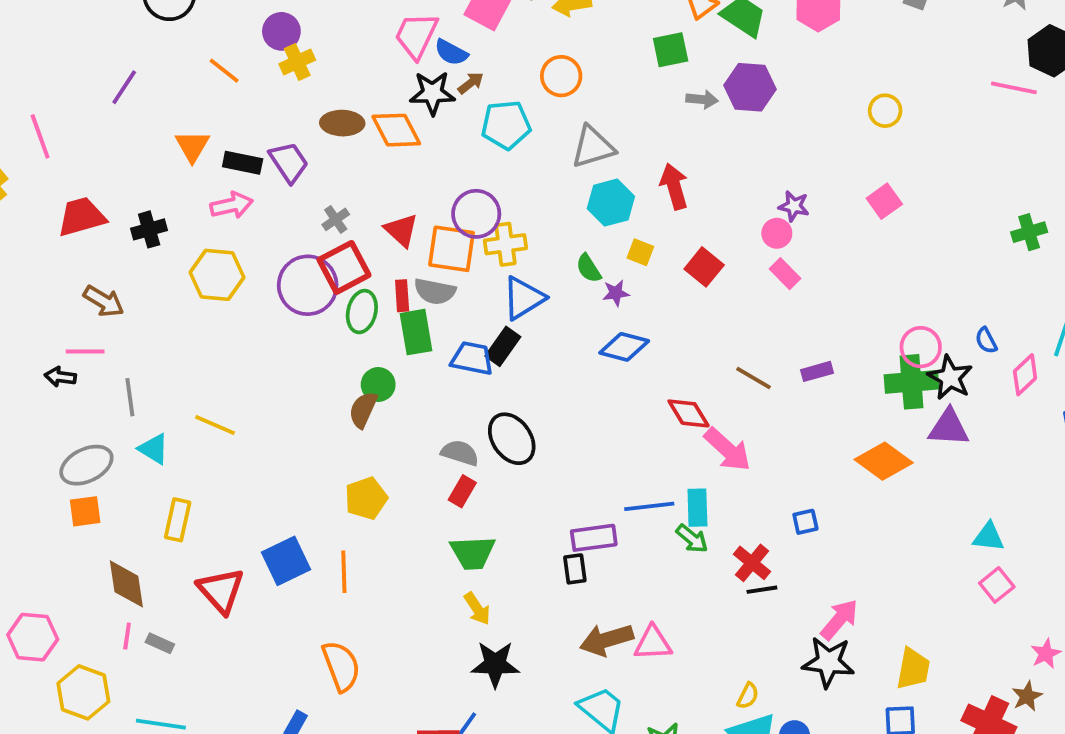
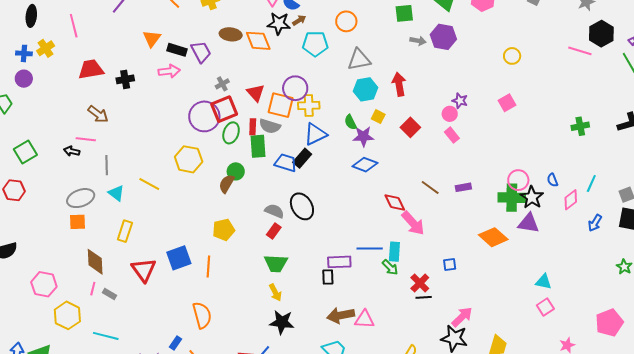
yellow hexagon: (217, 275) -> (189, 159), moved
purple star: (616, 293) -> (363, 136), size x1.5

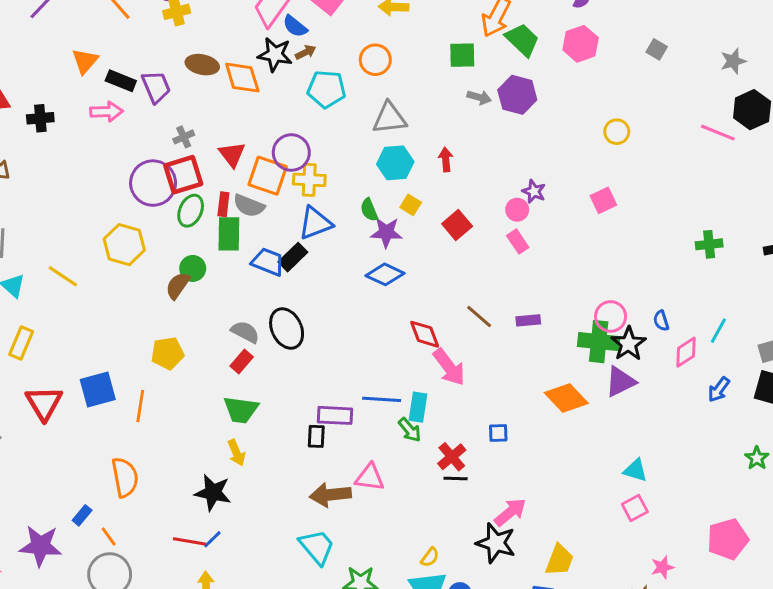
red arrow: (399, 84) -> (446, 160), size x0.7
purple triangle: (529, 223) -> (620, 382), turned -40
pink triangle: (364, 319) -> (370, 477), moved
black star: (282, 322) -> (213, 493), moved

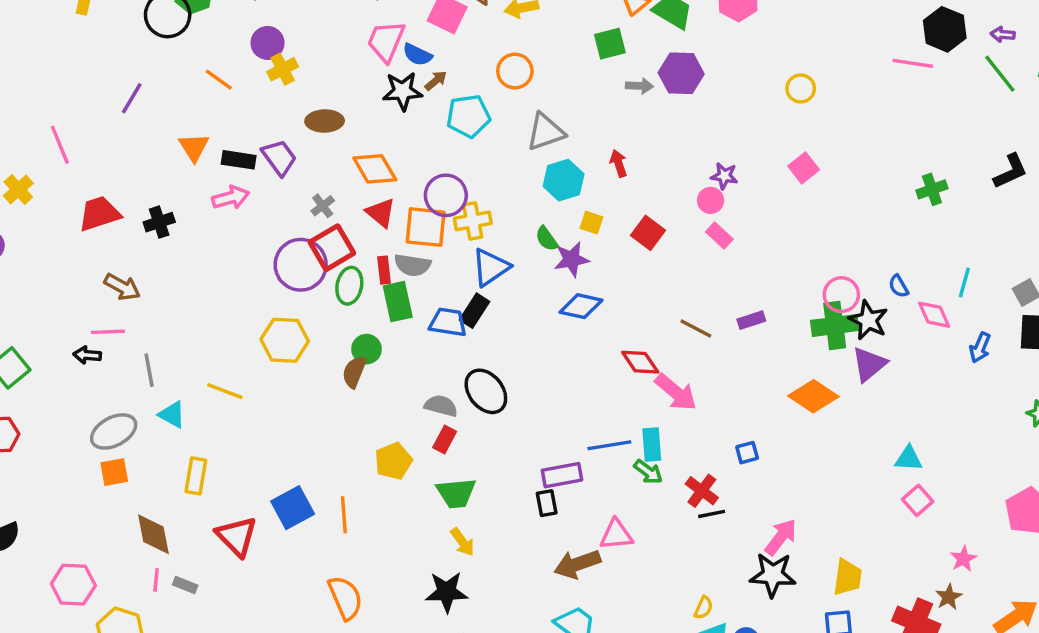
orange diamond: (242, 78) -> (375, 169), moved
pink diamond: (686, 352) -> (934, 315), turned -68
yellow pentagon: (167, 353) -> (393, 461), moved

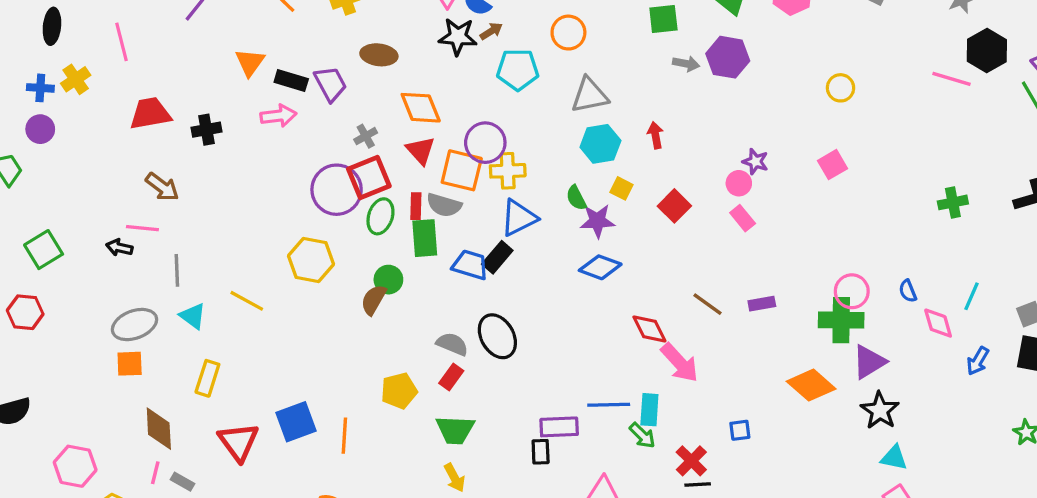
black star: (868, 320) -> (880, 411), moved

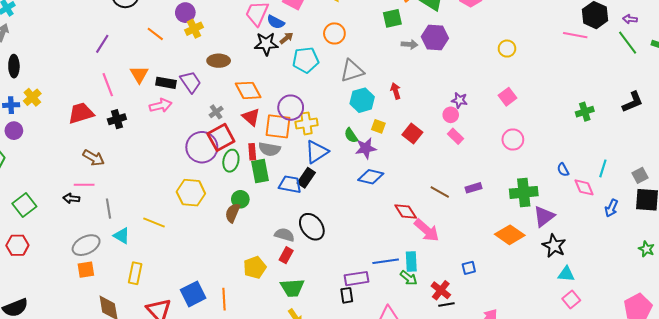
pink line: (121, 42) -> (108, 85), moved
pink circle: (852, 291) -> (513, 140), moved

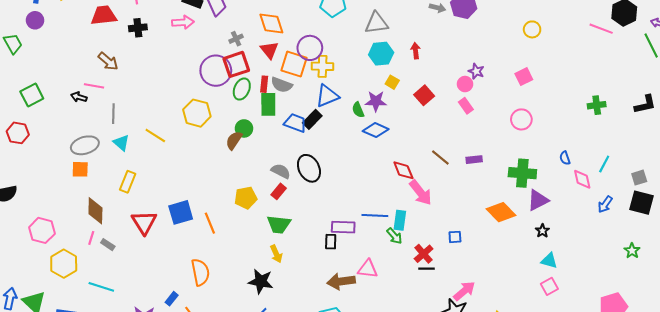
green semicircle: (351, 135) -> (358, 110), moved
black star: (554, 246) -> (542, 231), size x0.6
orange line: (224, 299) -> (210, 223), turned -30

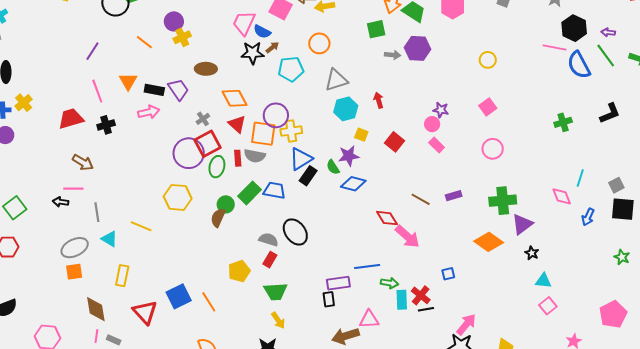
green rectangle: (268, 104) -> (249, 193), moved, turned 55
black rectangle: (312, 119) -> (308, 176), moved
blue semicircle: (565, 158) -> (579, 65), moved, size x2.0
cyan rectangle: (400, 220) -> (402, 300), moved
green arrow: (394, 236) -> (389, 283), turned -30

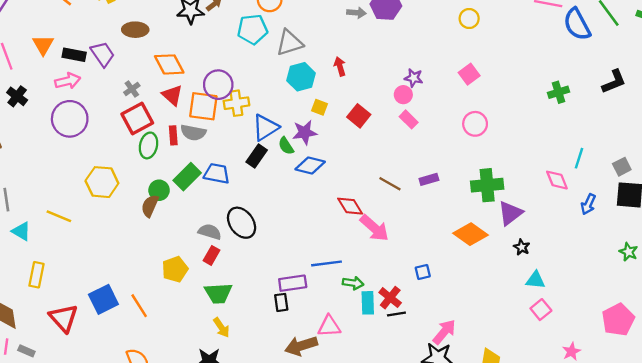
cyan pentagon: (291, 69) -> (253, 29), moved
black cross: (106, 125) -> (17, 96), turned -36
purple circle: (189, 153) -> (70, 119), moved
blue triangle: (301, 159) -> (265, 127), moved

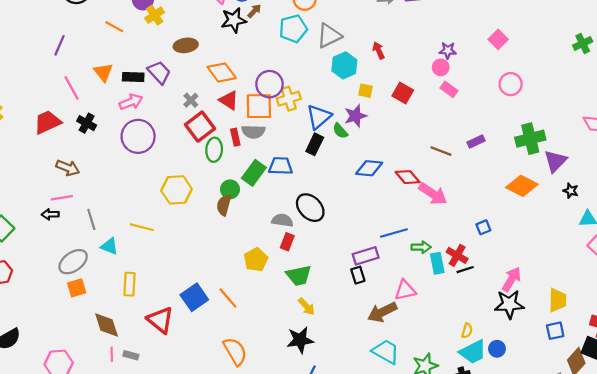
blue diamond: (310, 165) -> (369, 168), moved

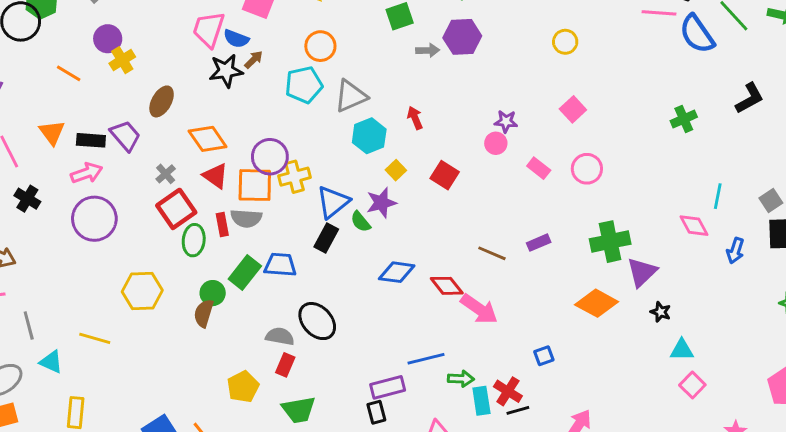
brown ellipse: (186, 45) -> (162, 101), turned -55
pink rectangle: (449, 89) -> (539, 168), moved
yellow square: (366, 91) -> (396, 170), turned 32

